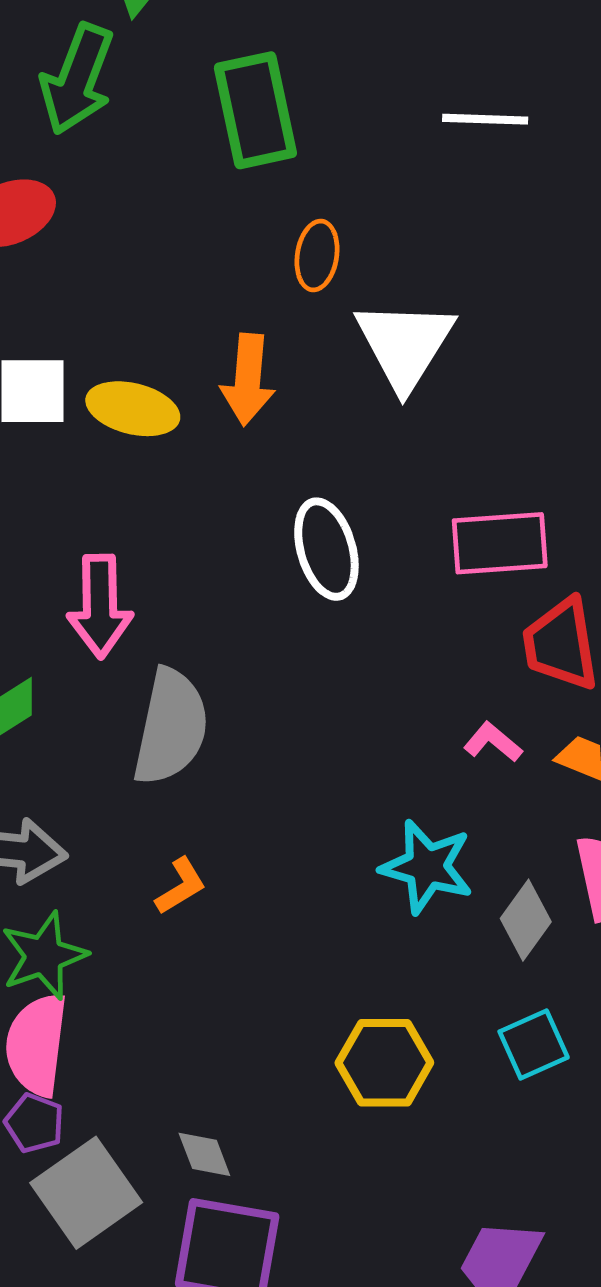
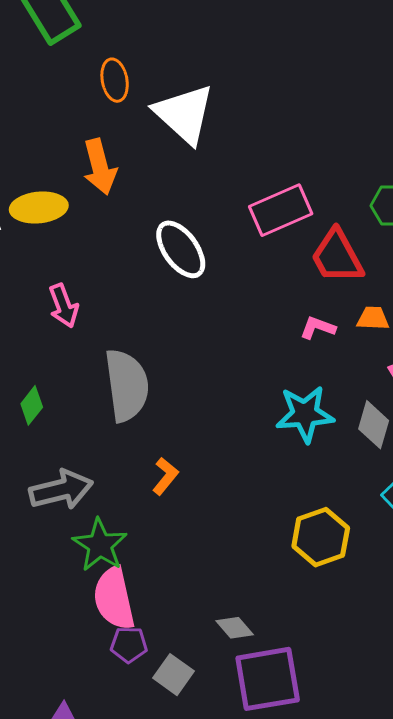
pink arrow: (100, 606) -> (63, 306), moved, size x0.7
gray square: (86, 1193) -> (174, 675), size x0.6

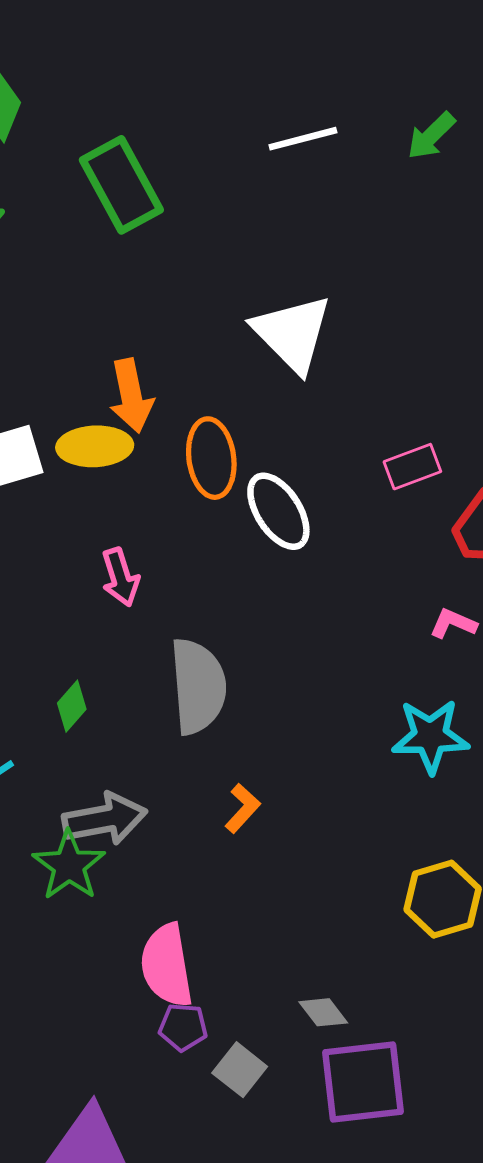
orange ellipse: (115, 80) -> (211, 458), moved, size x1.4
orange arrow: (100, 167) -> (131, 396), moved
pink rectangle: (281, 210) -> (412, 467), size x0.7
green star: (100, 545) -> (69, 865), moved

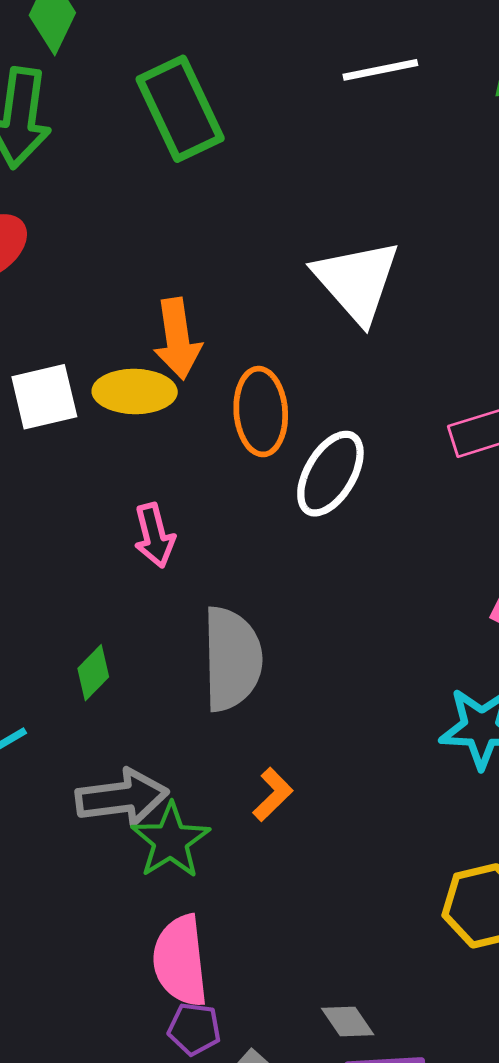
white ellipse: (278, 511) -> (330, 474), turned 60
green star: (69, 865) -> (171, 841), moved

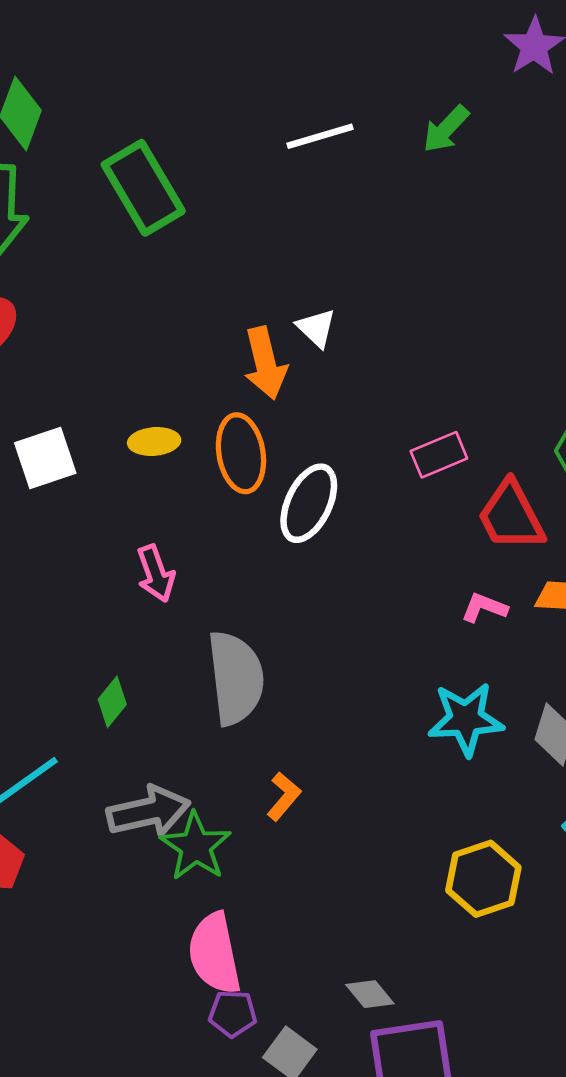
white triangle: (357, 281) -> (316, 328), size x0.5
orange arrow: (178, 339) -> (265, 363), moved
yellow ellipse: (135, 392) -> (154, 442), moved, size x0.7

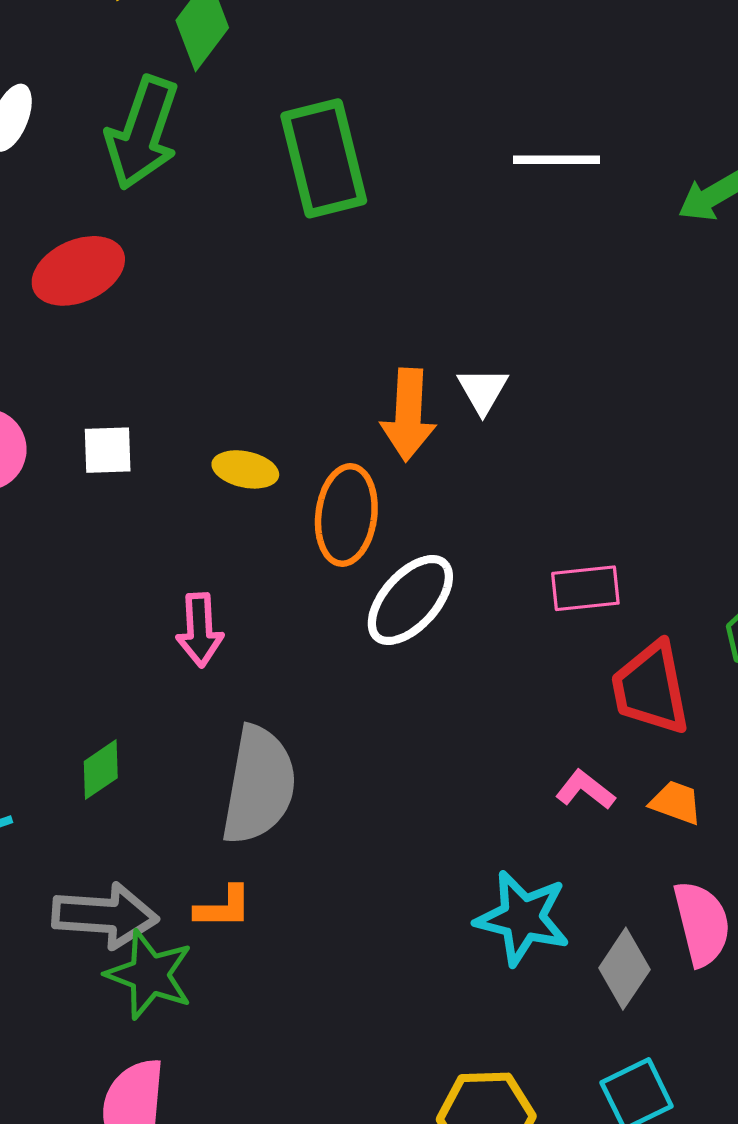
white square: (45, 458) -> (108, 450), size x0.7
orange L-shape: (284, 796) -> (223, 907), moved, turned 33
green star: (196, 846) -> (150, 975), turned -30

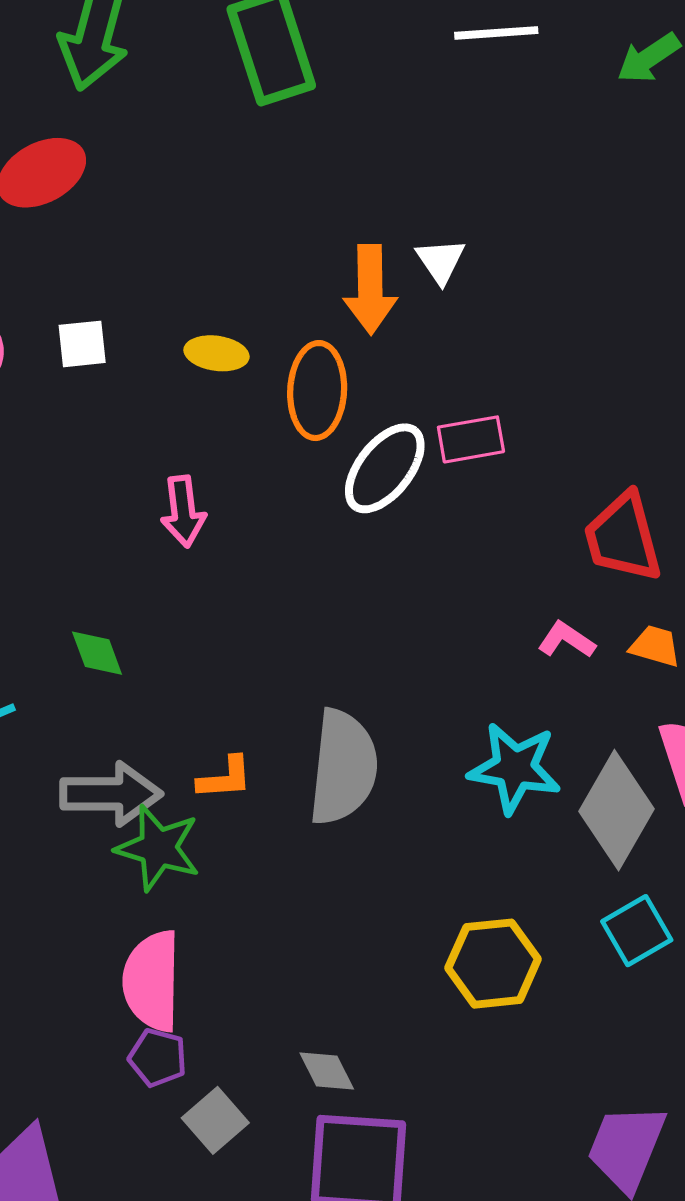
pink rectangle: (585, 588) -> (471, 439), moved
green diamond: (101, 770) -> (97, 653), turned -72
gray semicircle: (259, 785) -> (343, 767), moved
gray diamond: (624, 969) -> (617, 810), size x1.5

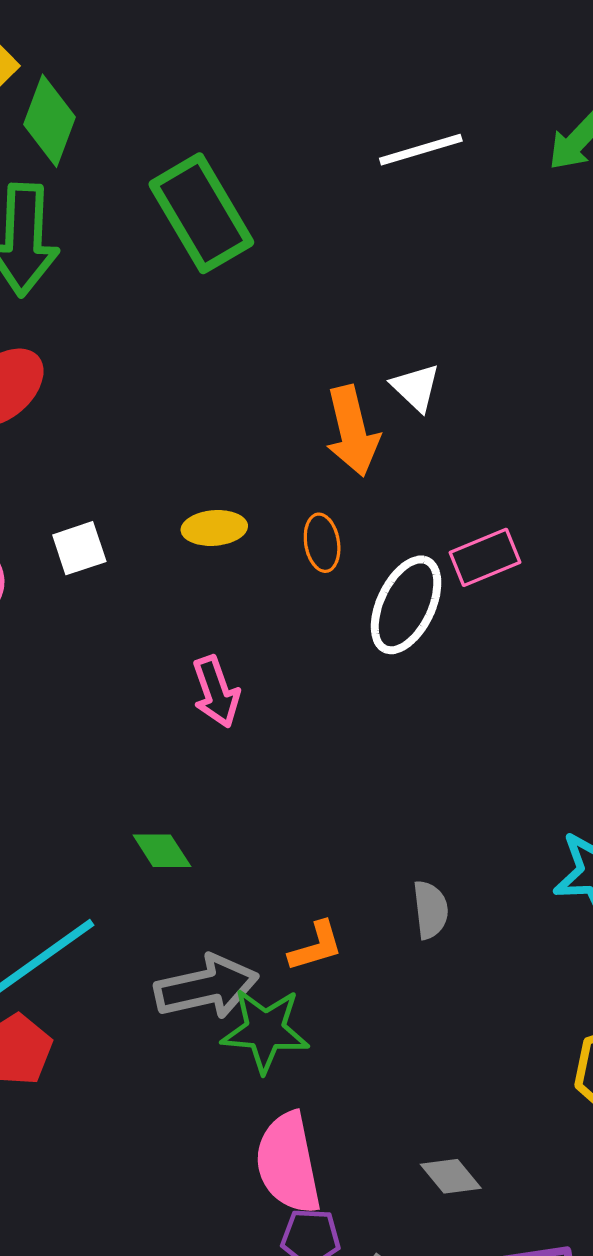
orange ellipse: (317, 391) -> (322, 543), size x0.6
gray semicircle: (343, 767) -> (430, 910), size x0.5
gray diamond: (327, 1071) -> (451, 1176), moved

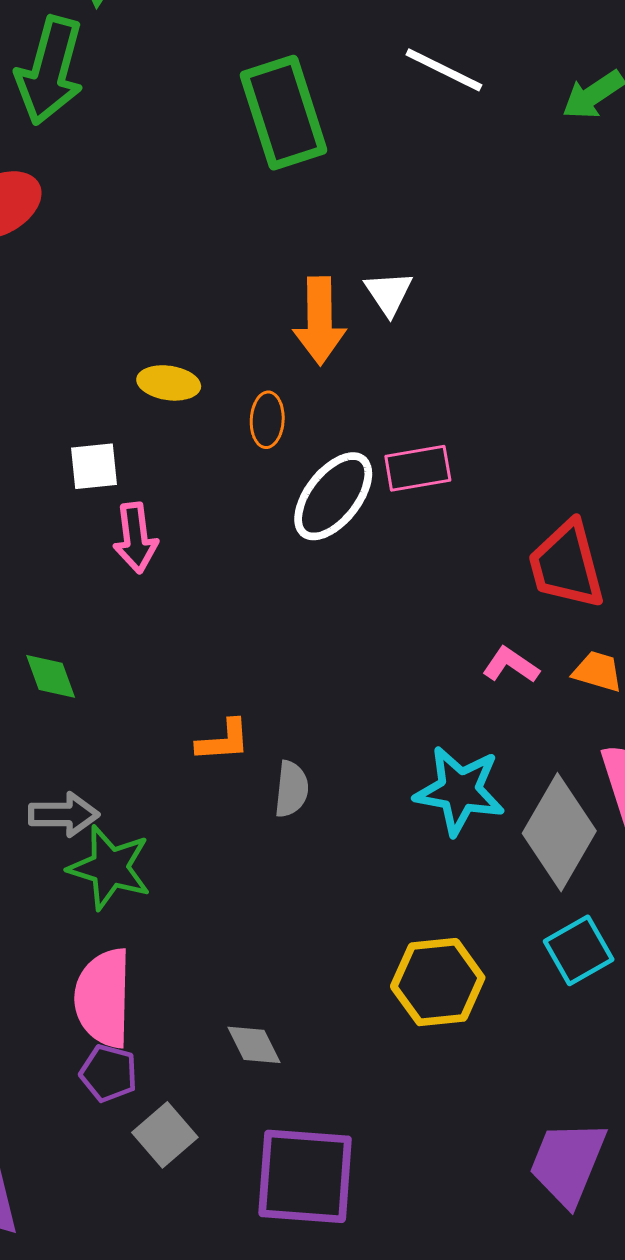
white line: (421, 150) -> (444, 70), turned 30
green rectangle: (201, 213) -> (284, 113), moved
white square: (79, 548) -> (94, 466), moved
orange L-shape: (316, 946) -> (223, 741), moved
gray arrow: (207, 987) -> (64, 814), size x0.7

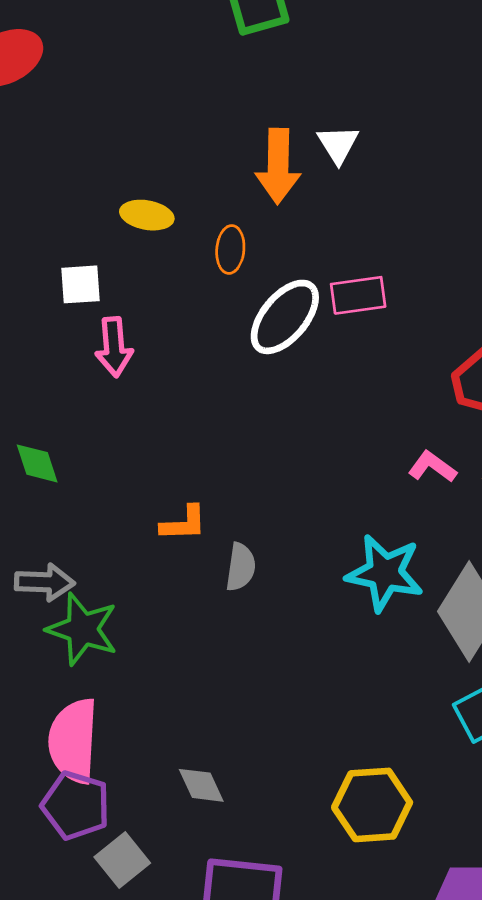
yellow hexagon: (438, 982) -> (372, 805), moved
purple pentagon: (109, 1073) -> (76, 805), size x1.4

